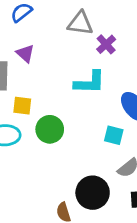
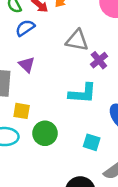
cyan square: (114, 135) -> (92, 142), moved

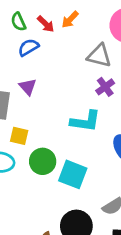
gray triangle: (77, 40) -> (99, 56), moved
cyan square: (92, 142) -> (73, 174), moved, size x1.5

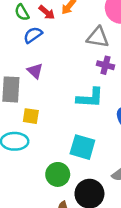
purple cross: (105, 87) -> (105, 65), turned -35
green circle: (43, 161) -> (58, 174), moved

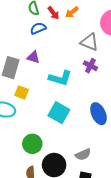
purple triangle: (35, 71) -> (33, 57), turned -40
cyan L-shape: (90, 98) -> (60, 78), moved
cyan square: (82, 147) -> (59, 113), moved

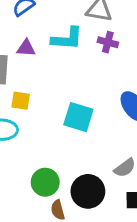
cyan L-shape: (60, 78) -> (67, 39), moved
green circle: (32, 144) -> (45, 182), moved

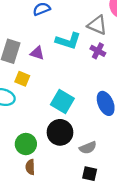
purple triangle: (26, 48) -> (37, 53), moved
black circle: (88, 191) -> (60, 132), moved

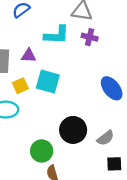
yellow square: (22, 79) -> (20, 86), turned -32
cyan square: (62, 101) -> (48, 81), moved

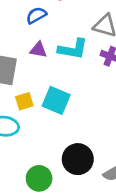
purple triangle: (29, 56) -> (38, 50), moved

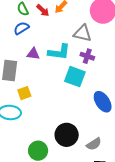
blue semicircle: (36, 15) -> (21, 28), moved
cyan square: (56, 100) -> (75, 77), moved

